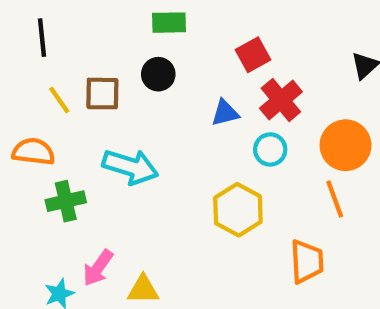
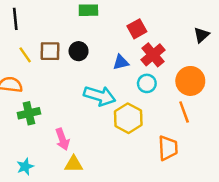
black circle: (158, 74) -> (79, 51), moved
cyan arrow: (130, 167) -> (100, 96), moved
pink arrow: (98, 268) -> (62, 139), moved, turned -55

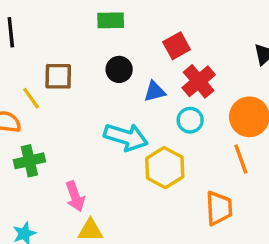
black circle: (79, 51) -> (119, 69), moved
yellow line: (25, 55) -> (31, 98), moved

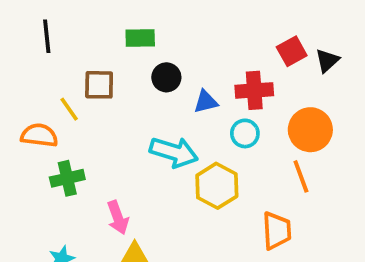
green rectangle: (111, 20) -> (140, 38), moved
red square: (177, 46) -> (292, 51), moved
red cross: (199, 81) -> (254, 90), turned 36

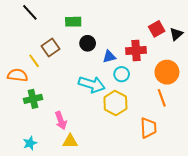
black line: (47, 36) -> (30, 12), moved, turned -36
brown square: (99, 85) -> (51, 47), turned -36
cyan circle: (245, 133) -> (122, 74), moved

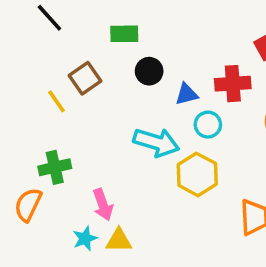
orange semicircle: (18, 75) -> (28, 205), moved, turned -72
cyan star: (30, 143) -> (85, 238), moved

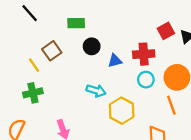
cyan circle: (208, 125) -> (146, 80), moved
cyan arrow: (156, 142) -> (96, 91), size x0.7
green cross: (55, 167) -> (33, 93), moved

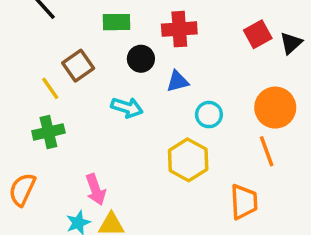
red cross: (144, 54) -> (179, 29), moved
cyan circle: (146, 80) -> (209, 115), moved
cyan arrow: (96, 91) -> (127, 108), moved

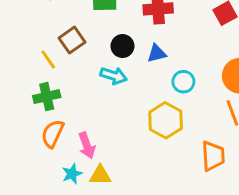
black circle: (141, 59) -> (122, 46), moved
orange semicircle: (22, 190) -> (53, 134), moved

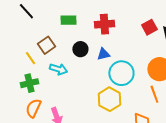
cyan arrow: (114, 76) -> (58, 69), moved
cyan circle: (183, 82) -> (121, 73), size x1.6

